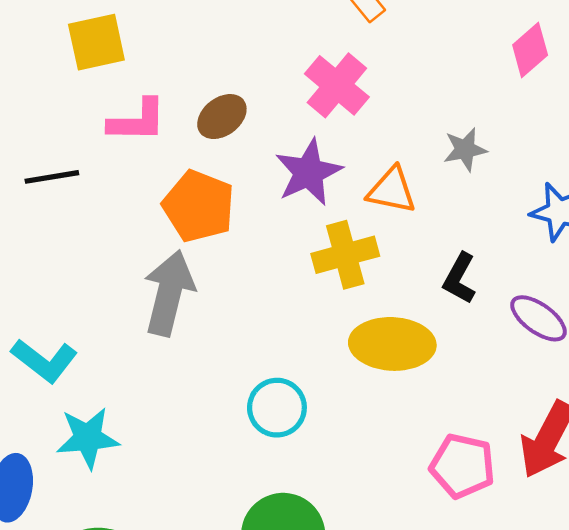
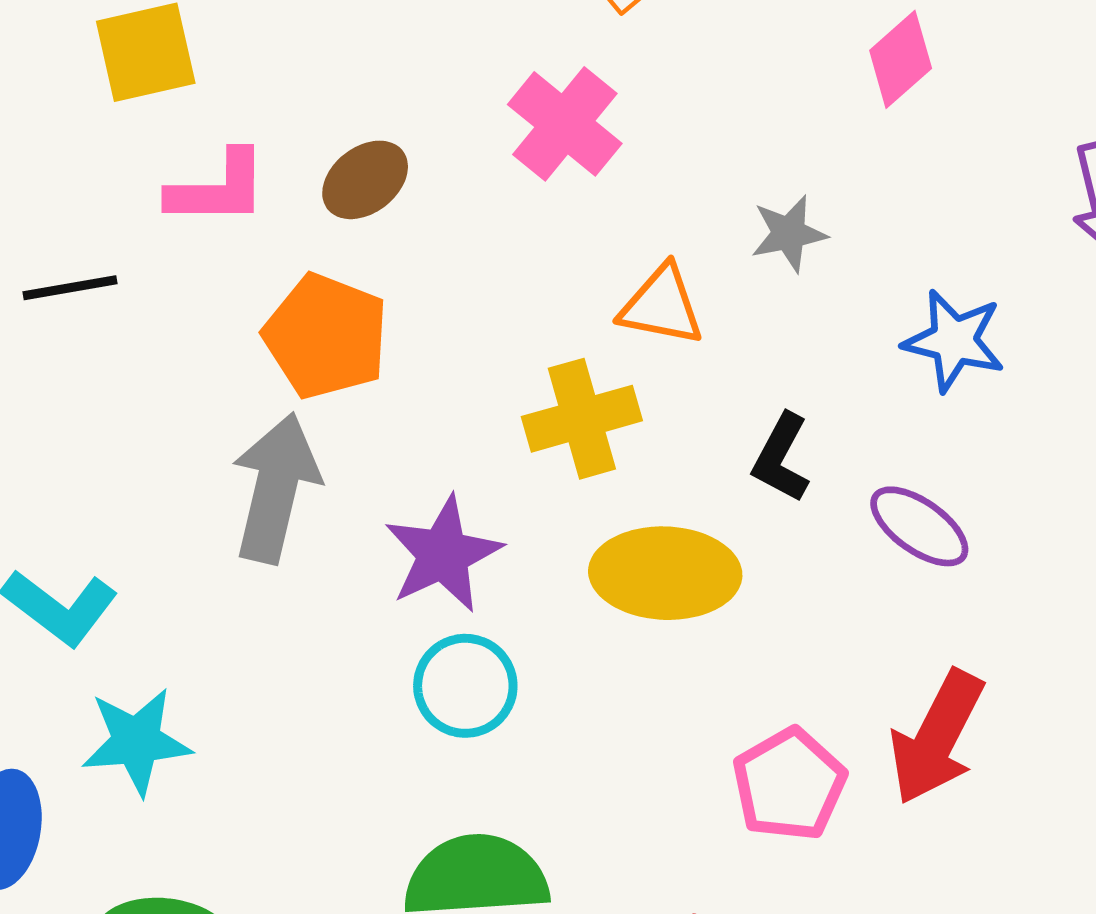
purple star: (308, 172) -> (443, 554), moved
pink pentagon: (462, 466) -> (789, 784), turned 30

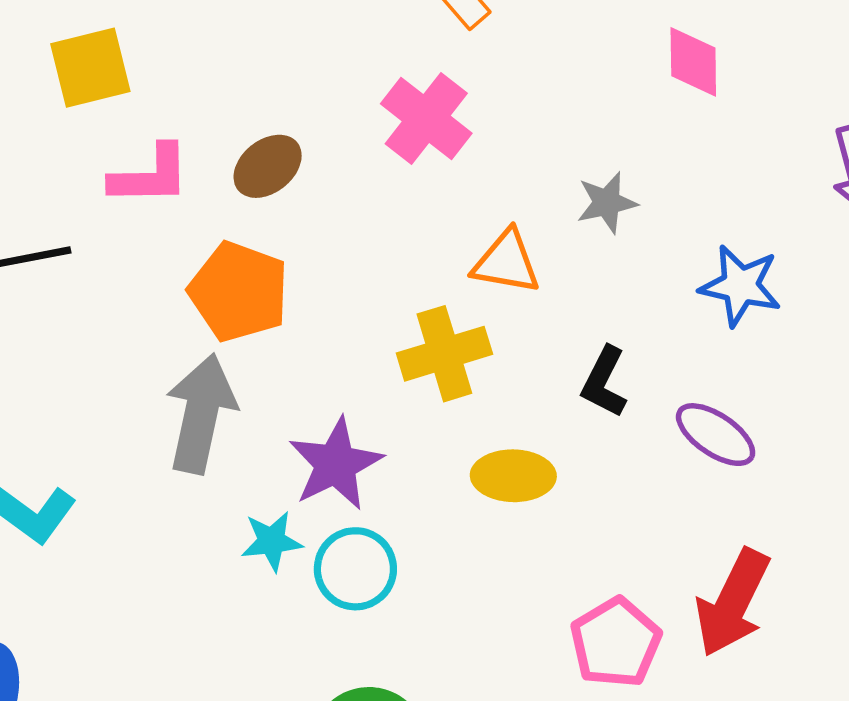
pink diamond: (901, 59) -> (693, 62), turned -48
yellow ellipse: (665, 573) -> (513, 476), size x0.7
cyan star: (136, 741) -> (272, 541), moved, size x0.7

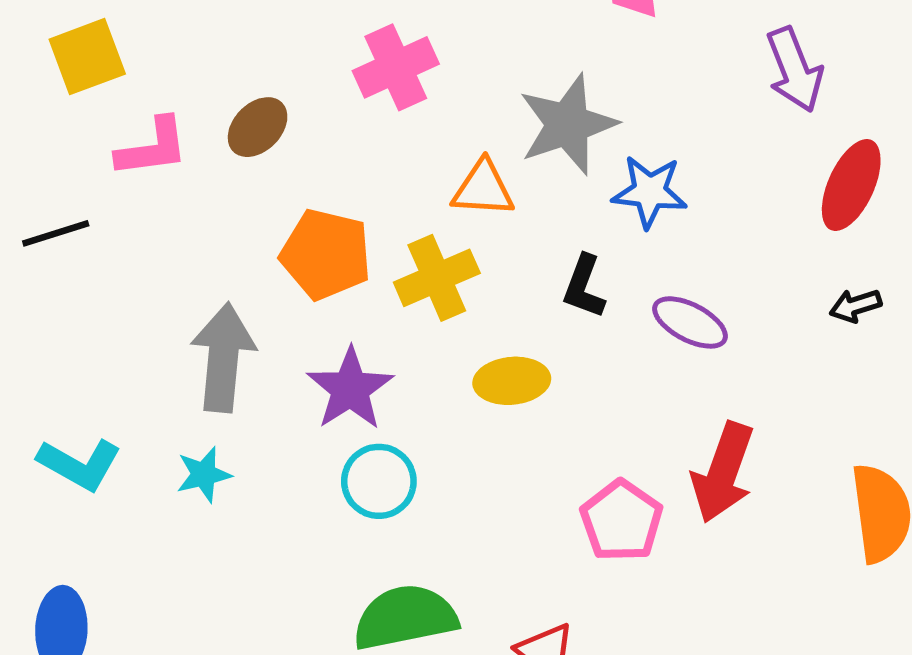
pink cross: (426, 119) -> (396, 67), turned 34
gray star: (607, 203) -> (568, 124), size x1.8
blue star: (740, 286) -> (650, 192), moved
orange pentagon: (239, 292) -> (326, 254), moved
cyan star: (272, 541) -> (204, 475), moved

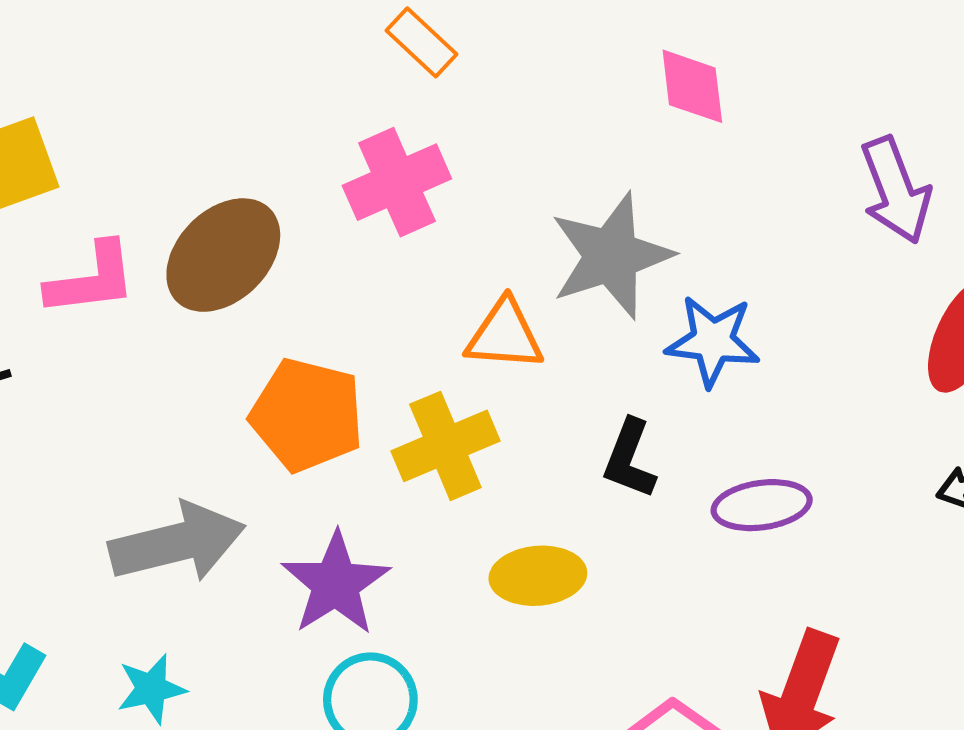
brown ellipse: (258, 127) -> (223, 255), size x1.5
purple ellipse: (690, 322) -> (762, 505), turned -36
gray arrow: (223, 357) -> (177, 543), turned 70

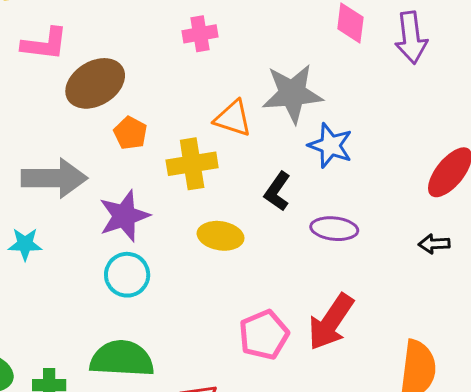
pink cross: (397, 182) -> (200, 34), size x0.7
purple arrow: (896, 190) -> (411, 38), moved
brown ellipse: (223, 255) -> (95, 83), moved
orange pentagon: (307, 415) -> (130, 133), size x0.6

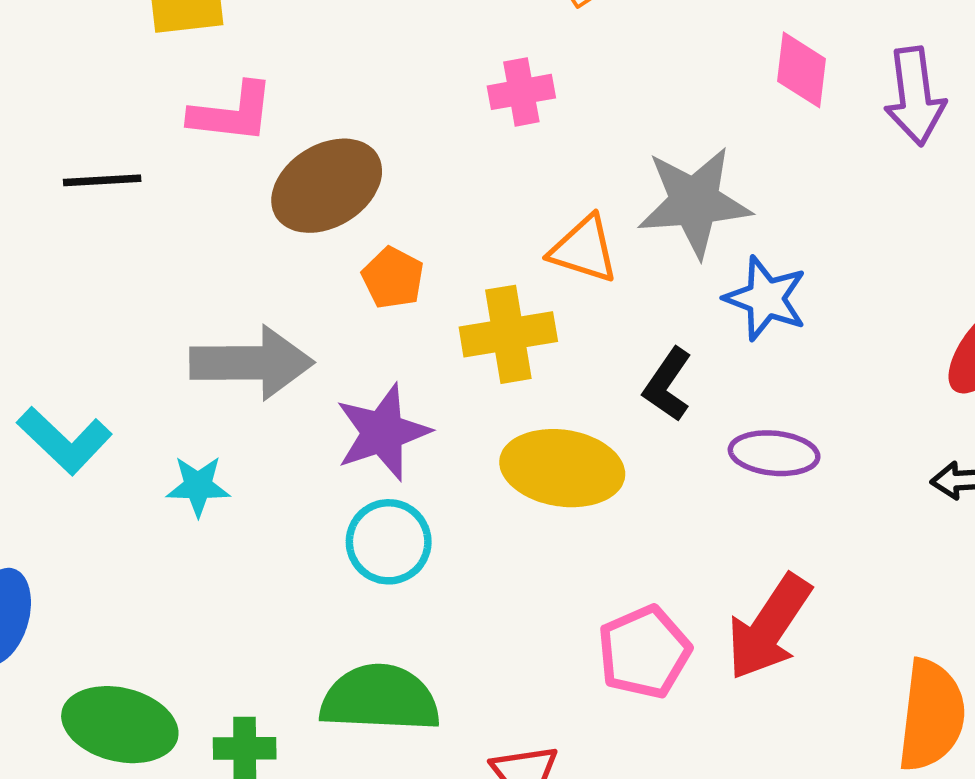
yellow ellipse: (221, 236) -> (562, 468), size x1.4

